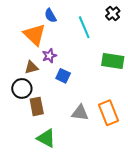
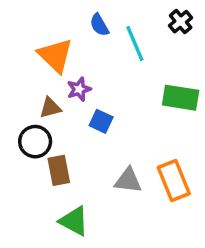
blue semicircle: (50, 16) -> (99, 25), moved

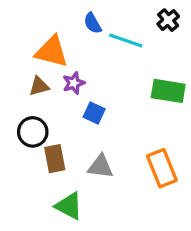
cyan line: (135, 44) -> (126, 41), turned -48
orange triangle: (55, 55) -> (52, 52), turned -30
brown triangle: (50, 108) -> (39, 86), moved
gray triangle: (128, 180) -> (100, 167), moved

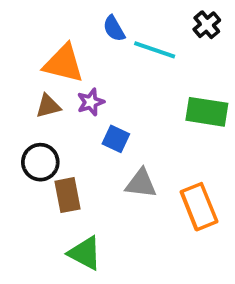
gray triangle: (100, 167) -> (141, 183), moved

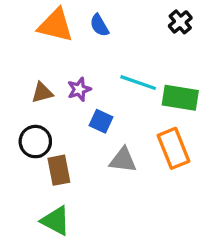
cyan line: (155, 50) -> (138, 83), moved
orange triangle: (64, 63) -> (56, 25), moved
orange rectangle: (199, 207) -> (174, 148), moved
green triangle: (85, 253) -> (56, 221), moved

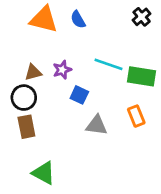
black circle: (35, 142) -> (24, 98), moved
orange rectangle: (174, 148) -> (136, 116), size x0.7
brown rectangle: (59, 170) -> (26, 127), moved

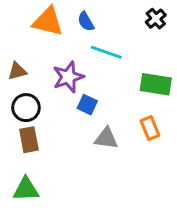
cyan line: (108, 64) -> (106, 52), moved
purple star: (62, 70) -> (68, 77), size x1.5
brown triangle: (33, 72) -> (17, 71), moved
green triangle: (44, 173) -> (26, 189), moved, turned -30

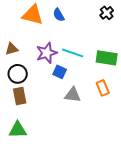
cyan line: (106, 52) -> (73, 53), moved

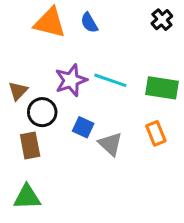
brown triangle: (12, 49) -> (18, 91), moved, turned -32
blue square: (60, 72) -> (83, 127), moved
black circle: (18, 74) -> (42, 112), moved
gray triangle: (73, 95) -> (110, 144), turned 36

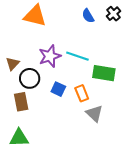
blue semicircle: (89, 23) -> (88, 16), moved
green rectangle: (162, 88) -> (104, 73), moved
orange rectangle: (156, 133) -> (82, 93), moved
gray triangle: (110, 144) -> (94, 113), moved

